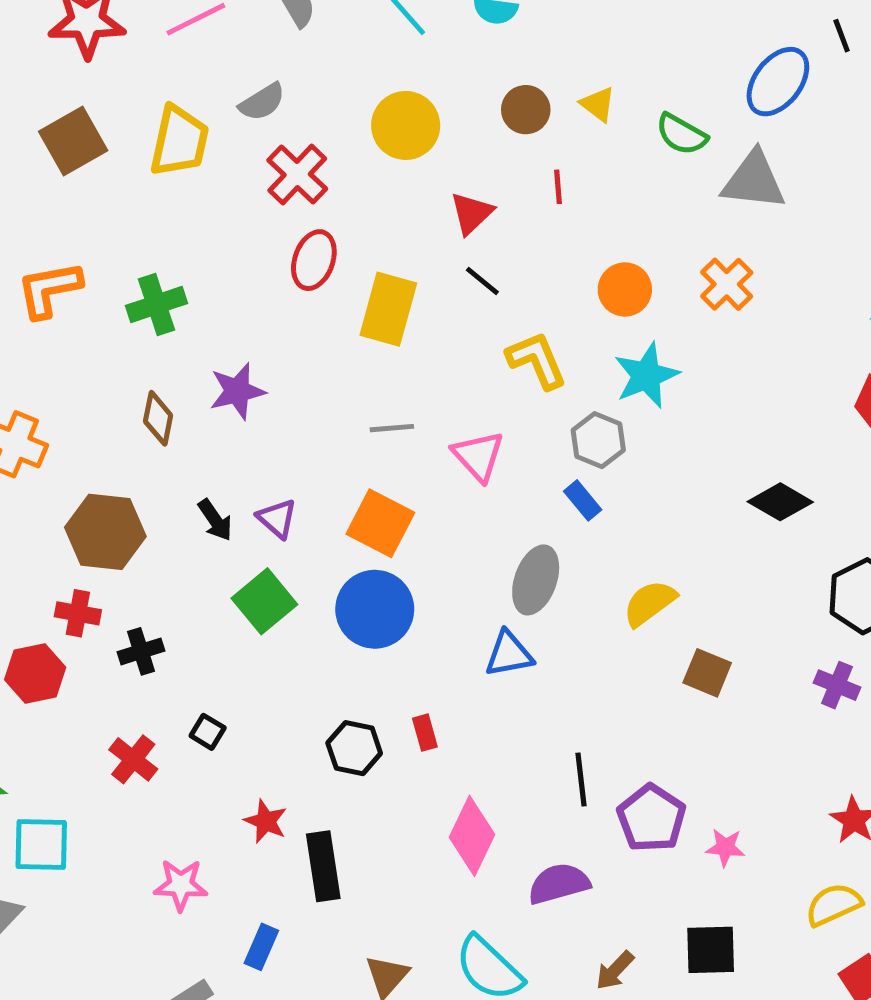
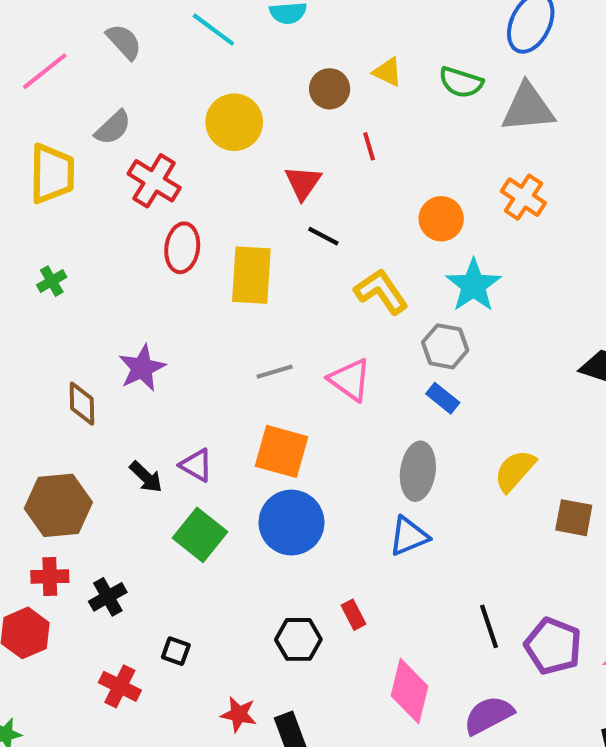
green cross: (157, 304) -> (52, 281), moved, size x0.6

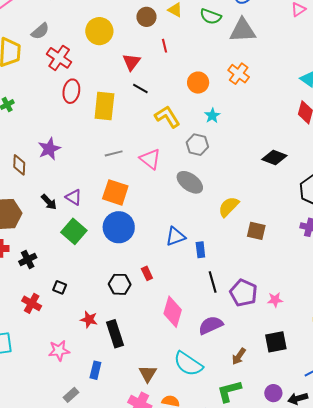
cyan star: (473, 285) -> (212, 116), size x0.6
blue rectangle: (443, 398) -> (200, 250), moved, turned 42
gray ellipse: (418, 471) -> (190, 182), moved, turned -64

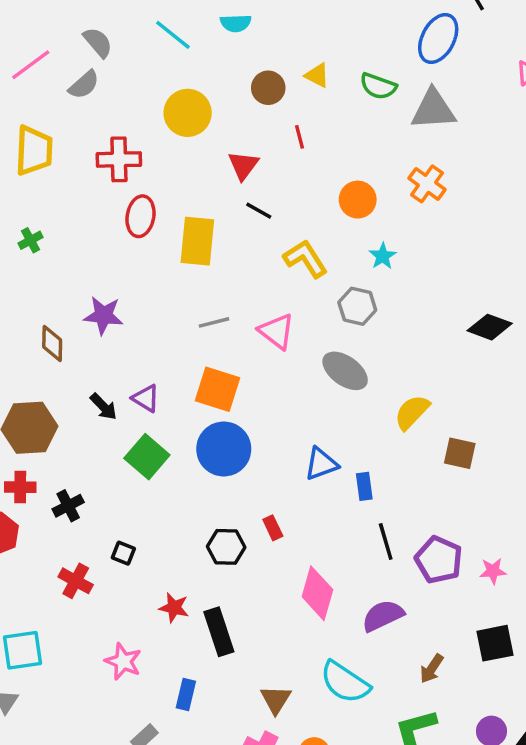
gray semicircle: (40, 31) -> (84, 85), moved
red cross: (59, 58) -> (119, 159), turned -35
purple star: (49, 149) -> (103, 315), turned 30
pink star: (59, 351) -> (123, 661), turned 30

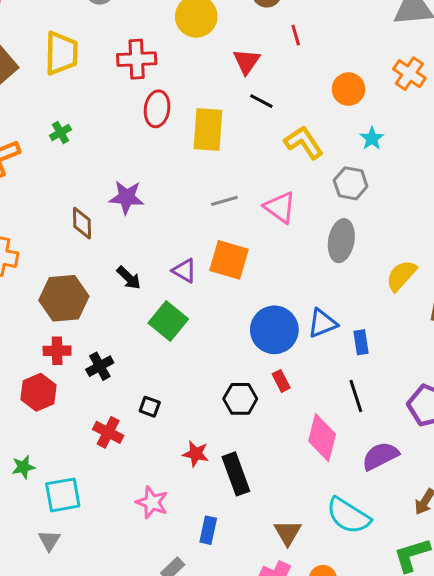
gray ellipse: (345, 371) -> (341, 241), turned 66
purple triangle: (146, 398) -> (184, 271), moved
blue circle: (224, 449) -> (274, 330), moved
black line: (386, 541) -> (356, 396), moved

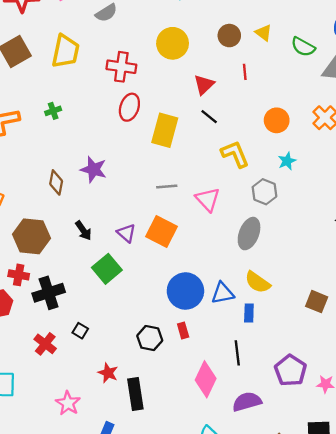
yellow semicircle: (401, 276) -> (258, 282), moved, turned -108
black cross: (100, 366) -> (49, 293), size x1.5

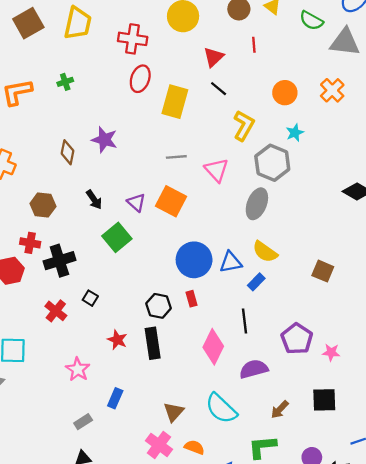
yellow L-shape: (235, 154) -> (244, 126), turned 52
gray hexagon: (264, 192) -> (272, 163), size x1.4
brown hexagon: (31, 236) -> (43, 205), size x0.7
blue rectangle: (249, 313) -> (256, 282), turned 42
black rectangle: (135, 394) -> (153, 343), moved

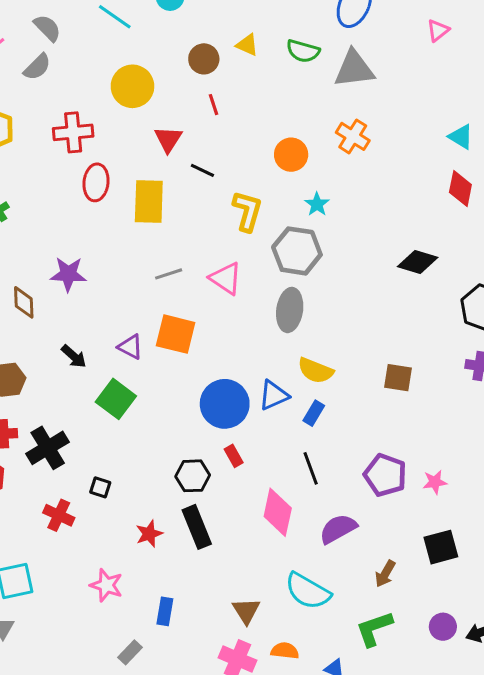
red line: (254, 45) -> (213, 105), moved
red triangle: (214, 57) -> (168, 139), moved
red star: (117, 340) -> (149, 534), turned -30

